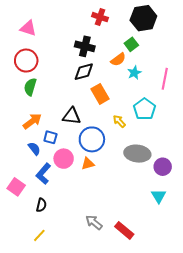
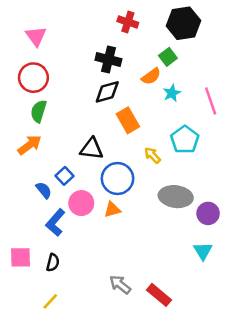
pink triangle: (28, 28) -> (36, 36), turned 36
pink line: (165, 79) -> (211, 101), turned -30
orange arrow: (32, 121) -> (30, 145), moved
blue square: (50, 137) -> (64, 176), turned 32
pink square: (16, 187) -> (20, 257), moved, turned -36

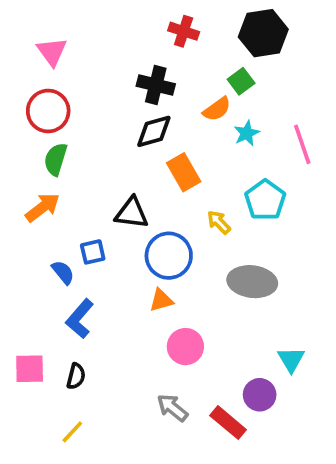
blue square: (64, 176) -> (93, 252), turned 30
pink circle: (81, 203) -> (185, 347), moved
purple circle: (208, 213) -> (260, 395), moved

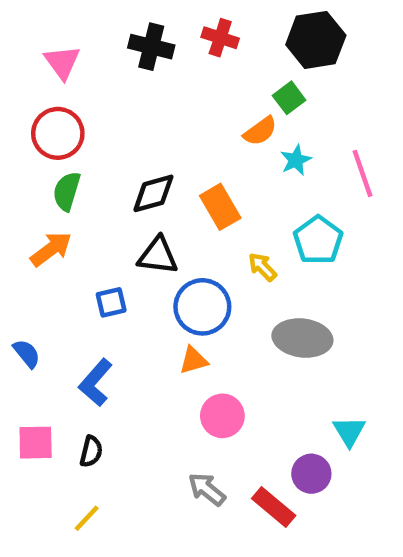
black cross: (156, 85) -> (151, 47), moved
black diamond: (154, 131) -> (153, 193), moved
blue semicircle: (63, 272) -> (27, 354), moved

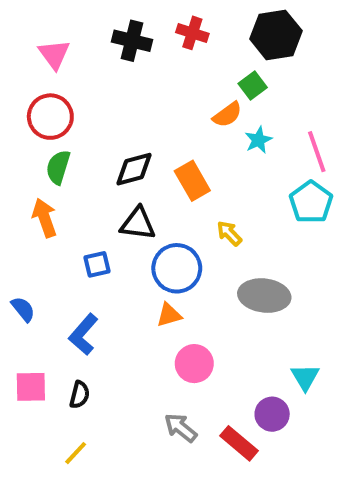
cyan pentagon: (318, 240) -> (311, 202), moved
orange arrow: (51, 249) -> (45, 218), turned -72

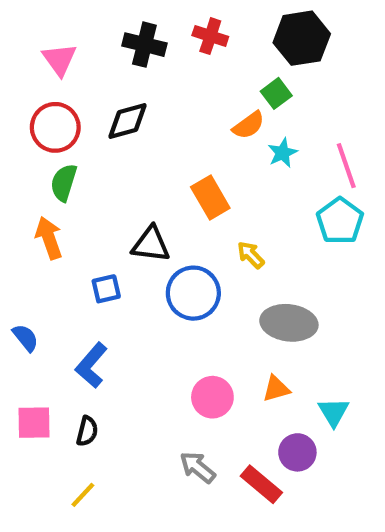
black diamond: (134, 169) -> (127, 121), moved
orange triangle: (169, 315) -> (276, 389), moved

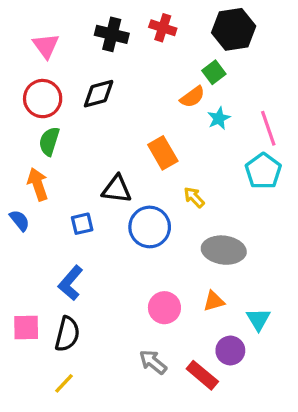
blue semicircle: (26, 338) -> (20, 220), moved
black semicircle: (87, 431) -> (67, 334), size x1.5

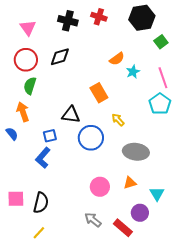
green square: (214, 72) -> (161, 42), moved
blue L-shape: (71, 283) -> (43, 158), moved

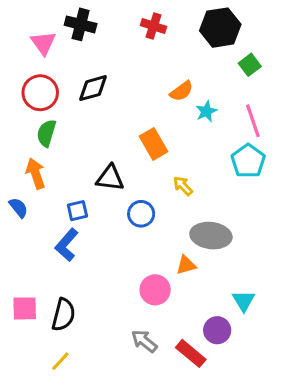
black cross: (68, 21) -> (81, 24), moved
blue circle: (91, 138) -> (141, 214), size x0.7
orange triangle: (130, 183) -> (186, 265), moved

